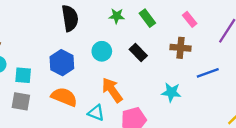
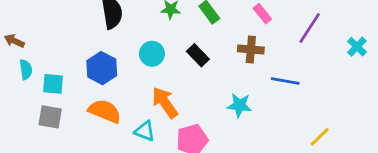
blue line: (208, 73) -> (285, 81), turned 30

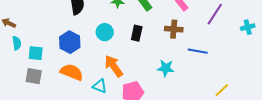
cyan cross: (357, 47) -> (248, 27), turned 32
black rectangle: (198, 55) -> (137, 33), turned 56

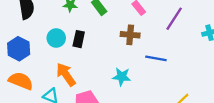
black rectangle: (137, 33) -> (79, 39), moved

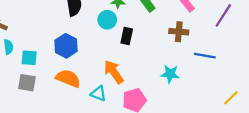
cyan circle: (56, 38) -> (107, 20), moved

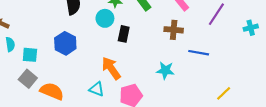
orange semicircle: (68, 78) -> (52, 91), moved
gray square: (27, 83) -> (28, 79), turned 30

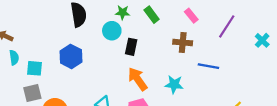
cyan cross: (251, 28) -> (262, 40), turned -32
orange arrow: (111, 68) -> (138, 79), moved
gray square: (28, 79) -> (32, 93), turned 36

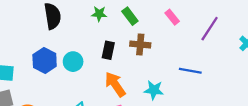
cyan circle: (112, 31) -> (73, 62), moved
brown cross: (183, 43) -> (140, 45), moved

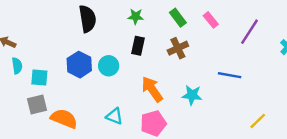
green rectangle: (130, 16) -> (178, 18), moved
brown cross: (140, 45) -> (178, 48), turned -30
black rectangle: (108, 50) -> (138, 46), moved

